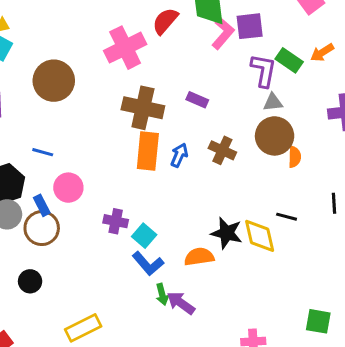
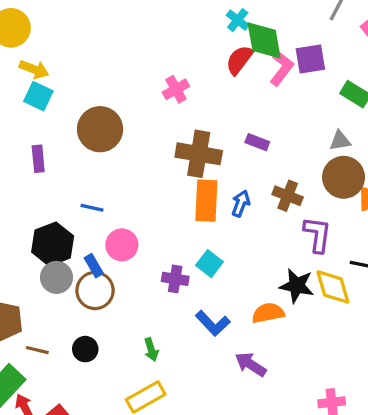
red semicircle: (165, 21) -> (239, 60), moved
pink cross: (125, 48) -> (176, 89), size x0.6
purple L-shape: (263, 71) -> (317, 235), moved
cyan square: (144, 236) -> (209, 264), moved
green arrow: (162, 294) -> (151, 350), moved

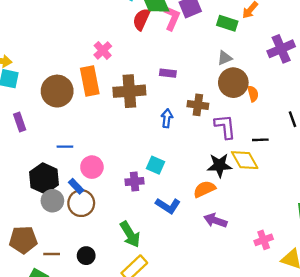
orange rectangle: (206, 201) -> (90, 81), moved
black circle: (85, 349) -> (86, 256), moved
green arrow: (151, 350) -> (130, 234), size x1.6
purple arrow: (251, 364) -> (215, 220), moved

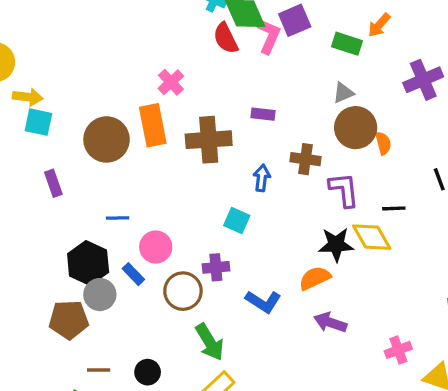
red semicircle: (141, 19) -> (226, 38), turned -50
cyan square: (156, 165) -> (237, 220), moved
brown circle: (81, 203) -> (183, 291), moved
brown pentagon: (23, 240) -> (69, 320), moved

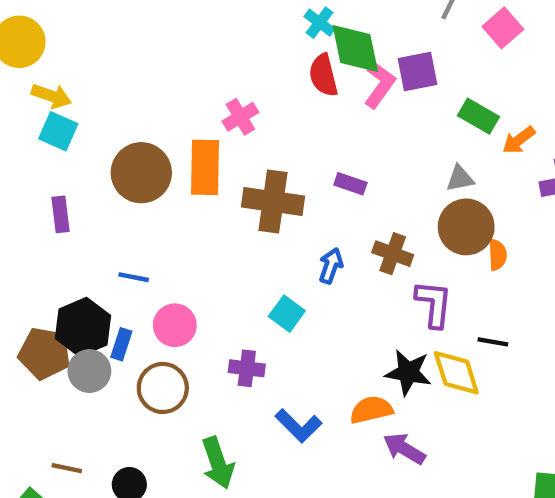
orange arrow: (379, 25) -> (519, 140), moved
blue rectangle: (133, 274) -> (121, 344), moved, turned 50
brown circle: (183, 291) -> (163, 388), moved
brown pentagon: (69, 320) -> (44, 353), moved
purple arrow: (330, 322) -> (404, 449), moved

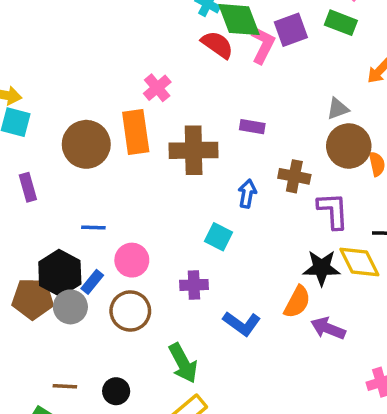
red semicircle: (323, 75) -> (217, 45), turned 148
green rectangle: (478, 116) -> (341, 23), moved
blue rectangle: (121, 344) -> (92, 282), turned 30
orange semicircle: (371, 410) -> (297, 302), turned 140

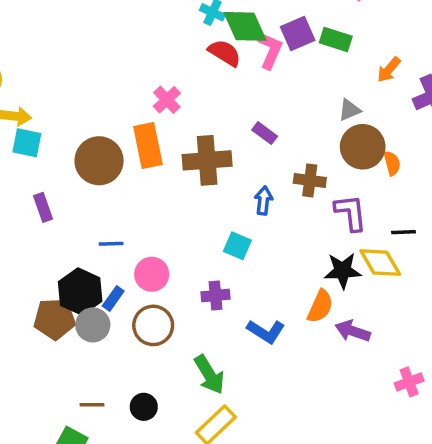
green rectangle: (341, 23) -> (336, 40), moved
purple rectangle: (252, 127) -> (265, 133), turned 30

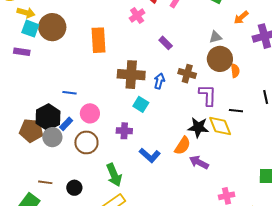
pink cross: (167, 100) -> (137, 15), moved
brown cross: (207, 160) -> (131, 75), moved
brown circle: (99, 161) -> (52, 27), moved
purple rectangle: (43, 207) -> (22, 52), moved, turned -70

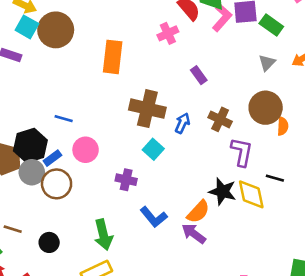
gray triangle: (215, 37) -> (267, 63), moved, turned -40
brown circle: (86, 142) -> (57, 184), moved
purple arrow: (199, 162) -> (194, 234), moved

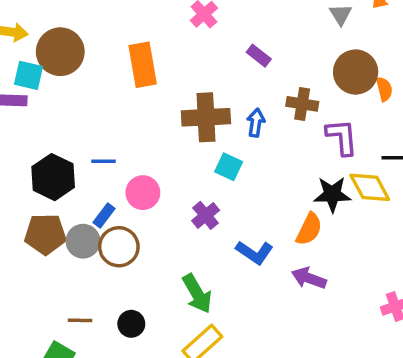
cyan square: (27, 27) -> (29, 75), moved
black hexagon: (30, 146) -> (53, 177), moved
purple cross: (126, 180) -> (206, 215), turned -36
purple arrow: (194, 234) -> (309, 278), moved

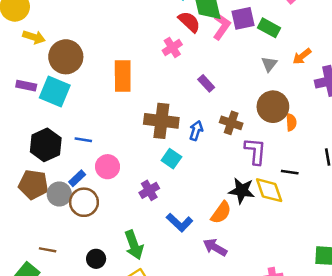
cyan square: (29, 75) -> (55, 91), moved, size x1.4
black circle: (131, 324) -> (96, 259), moved

